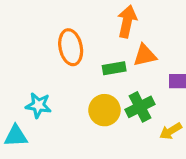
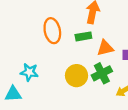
orange triangle: (145, 55) -> (105, 48), moved
green rectangle: (114, 68) -> (83, 36), moved

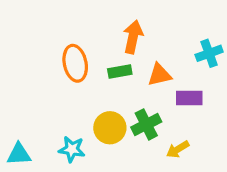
orange triangle: (105, 48) -> (159, 75), moved
cyan star: (29, 72) -> (72, 149), moved

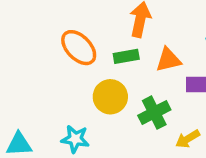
orange ellipse: (75, 63) -> (79, 48), turned -32
yellow circle: (110, 128) -> (110, 97), moved

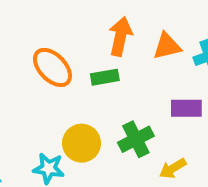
orange triangle: (168, 60) -> (167, 46), moved
yellow circle: (110, 97) -> (82, 143), moved

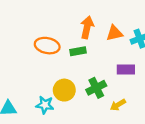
orange ellipse: (52, 67) -> (47, 46), turned -35

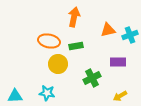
orange arrow: (87, 27) -> (74, 17), moved
yellow circle: (64, 90) -> (58, 64), moved
yellow arrow: (118, 105) -> (120, 96), moved

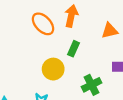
orange ellipse: (49, 41) -> (43, 24), moved, turned 35
green rectangle: (76, 46) -> (73, 49), turned -56

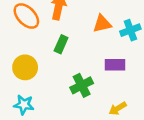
yellow circle: (53, 69) -> (25, 67), moved

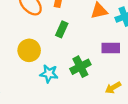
cyan star: (24, 105) -> (49, 74), moved

